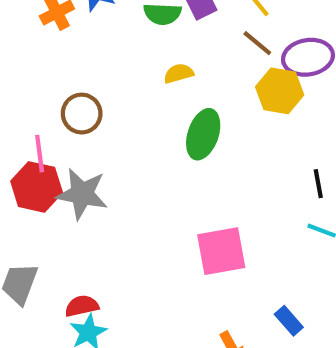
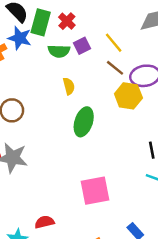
yellow semicircle: (179, 73) -> (69, 86), turned 91
red semicircle: (82, 306) -> (45, 222), moved

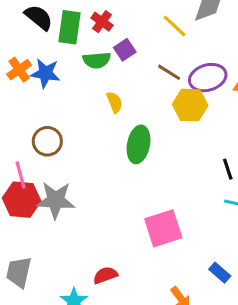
blue star: (20, 38) -> (45, 73), moved
yellow line: (114, 43) -> (175, 26), moved

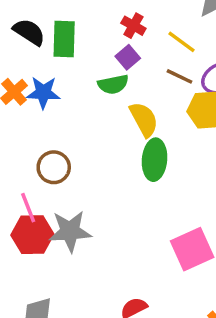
red cross: (102, 22) -> (133, 26), moved
yellow line: (175, 26) -> (181, 42), moved
green semicircle: (97, 60) -> (113, 84), moved
yellow semicircle: (114, 102) -> (144, 119), moved, size x1.5

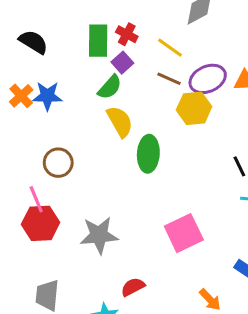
green rectangle: (64, 39) -> (98, 41), moved
green semicircle: (113, 84) -> (110, 87), turned -36
yellow semicircle: (144, 119) -> (120, 122), moved
gray star: (70, 231) -> (99, 235), moved

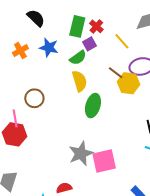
brown line: (169, 79) -> (116, 73), moved
blue star: (47, 96) -> (49, 48), moved
gray star: (99, 235) -> (81, 154), moved, turned -30

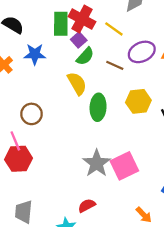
red cross: (96, 26) -> (82, 19), size x1.6
green semicircle: (78, 58) -> (85, 56), moved
yellow hexagon: (129, 83) -> (138, 101), moved

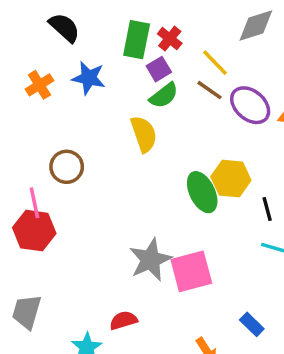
red cross: (82, 19) -> (170, 39), size x0.6
purple ellipse: (142, 52) -> (250, 105), turned 55
brown line: (115, 65) -> (209, 90), moved
green ellipse: (98, 107) -> (202, 192), moved, turned -40

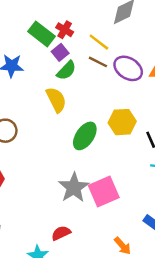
green rectangle: (137, 40) -> (41, 34), turned -55
green ellipse: (202, 192) -> (85, 136), moved, turned 68

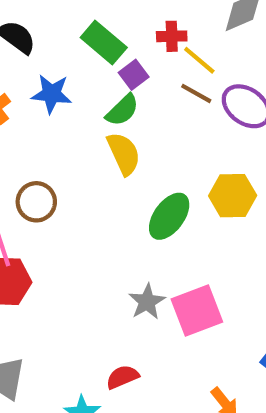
red cross: (65, 30) -> (172, 36), moved, turned -35
green semicircle: (66, 70) -> (122, 110), moved
gray star: (74, 188) -> (147, 302), size x0.7

